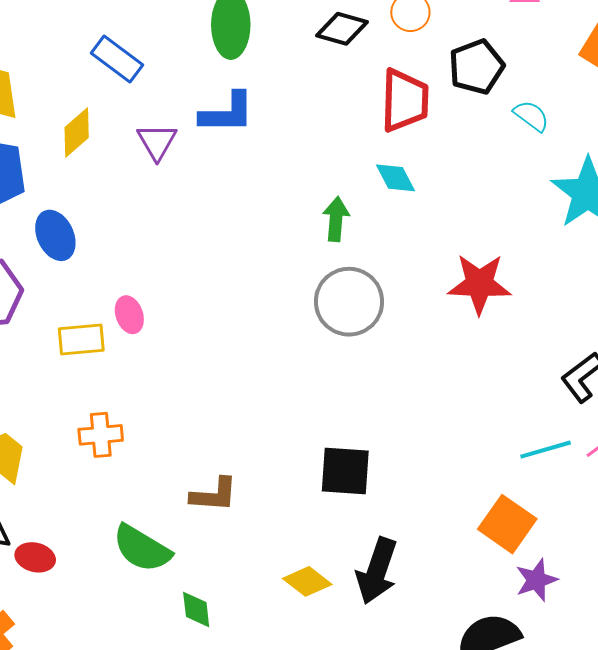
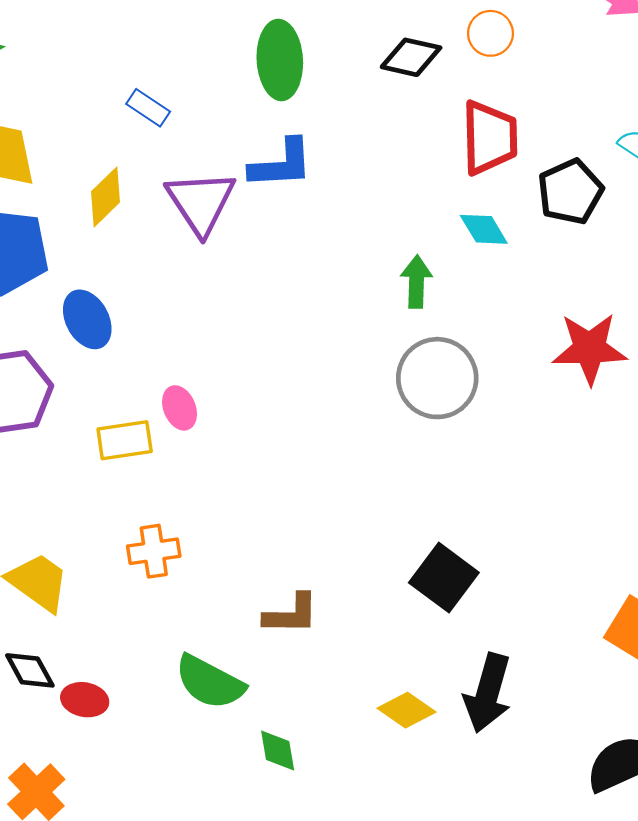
blue rectangle: (117, 59) -> (148, 108), size x0.7
black pentagon: (476, 67) -> (570, 192), moved
purple triangle: (157, 142) -> (201, 202), size x1.5
black square: (345, 471) -> (444, 578), turned 36

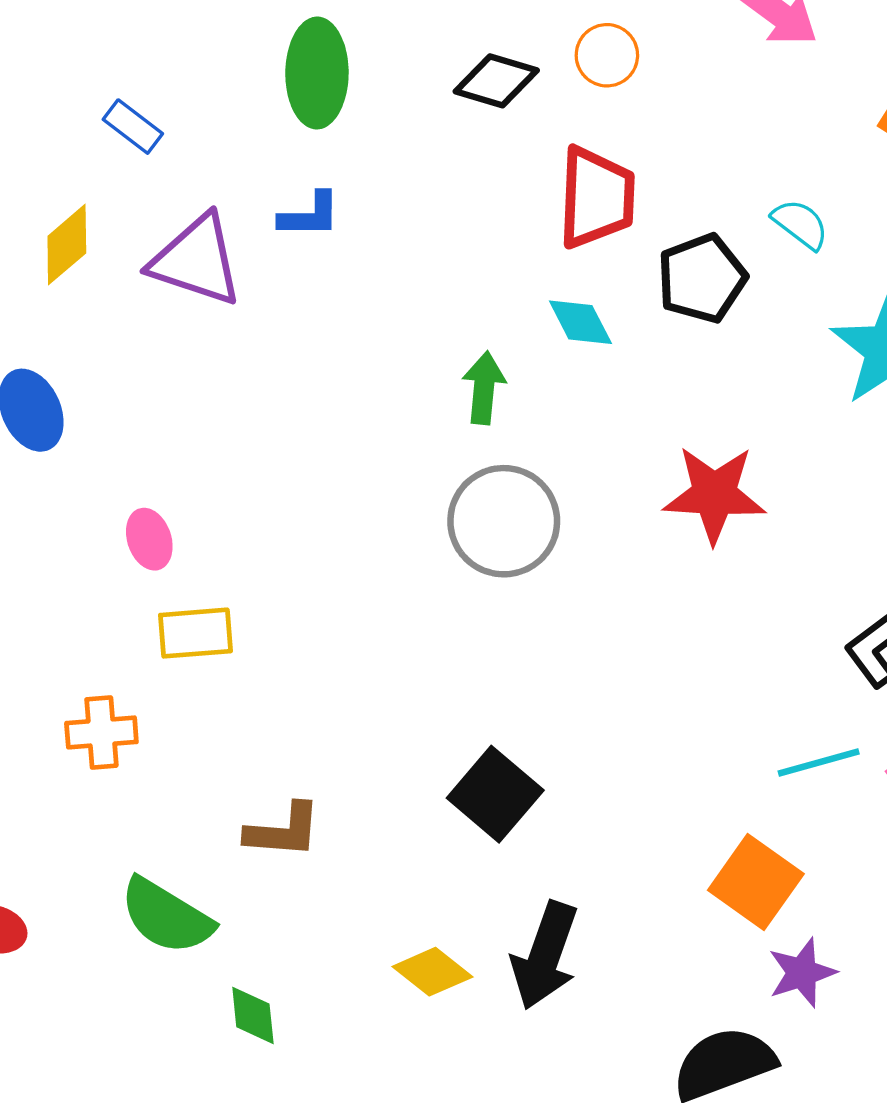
blue L-shape: (281, 164) -> (310, 215), size x0.7
purple triangle: (201, 202) -> (196, 260), turned -42
yellow rectangle: (125, 440) -> (195, 633), moved

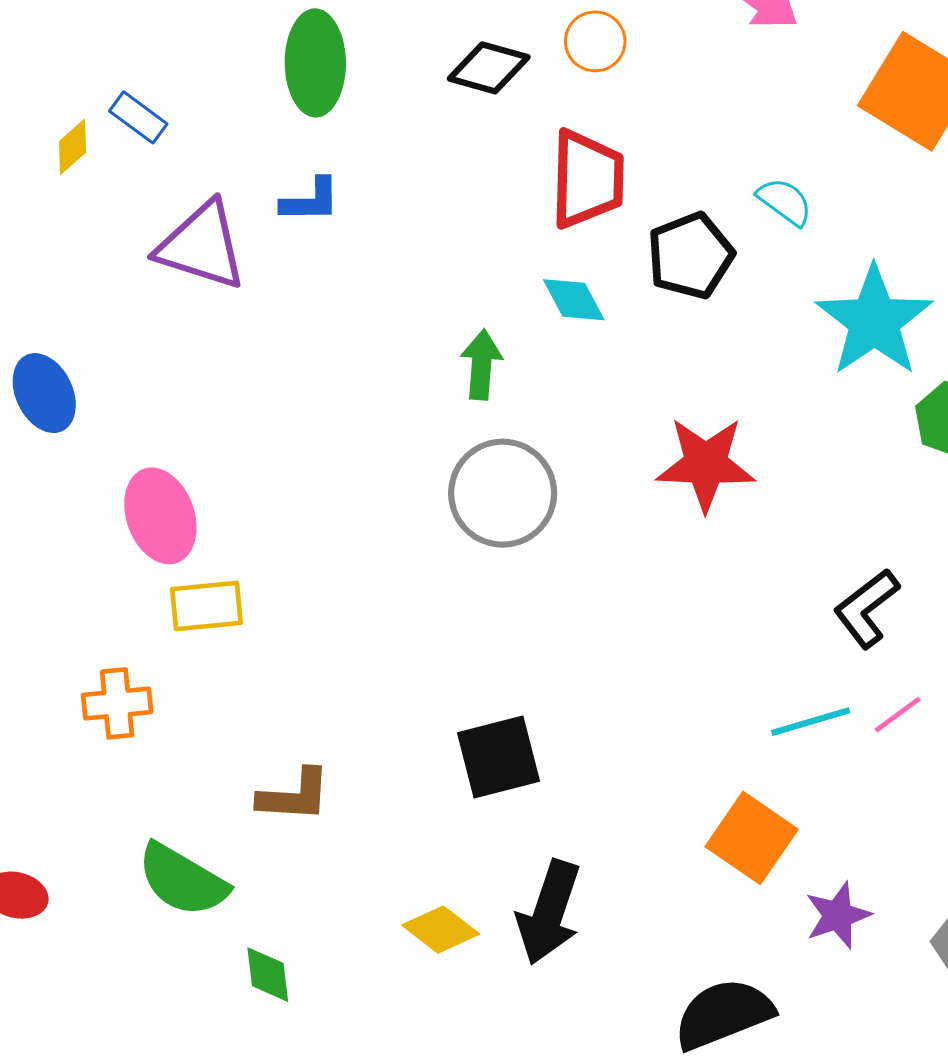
yellow diamond: (67, 245) -> (72, 147), moved, size x0.7
pink ellipse: (149, 539) -> (160, 516), size x1.6
black square: (495, 794) -> (499, 757), turned 36
purple star: (802, 973) -> (838, 915), moved

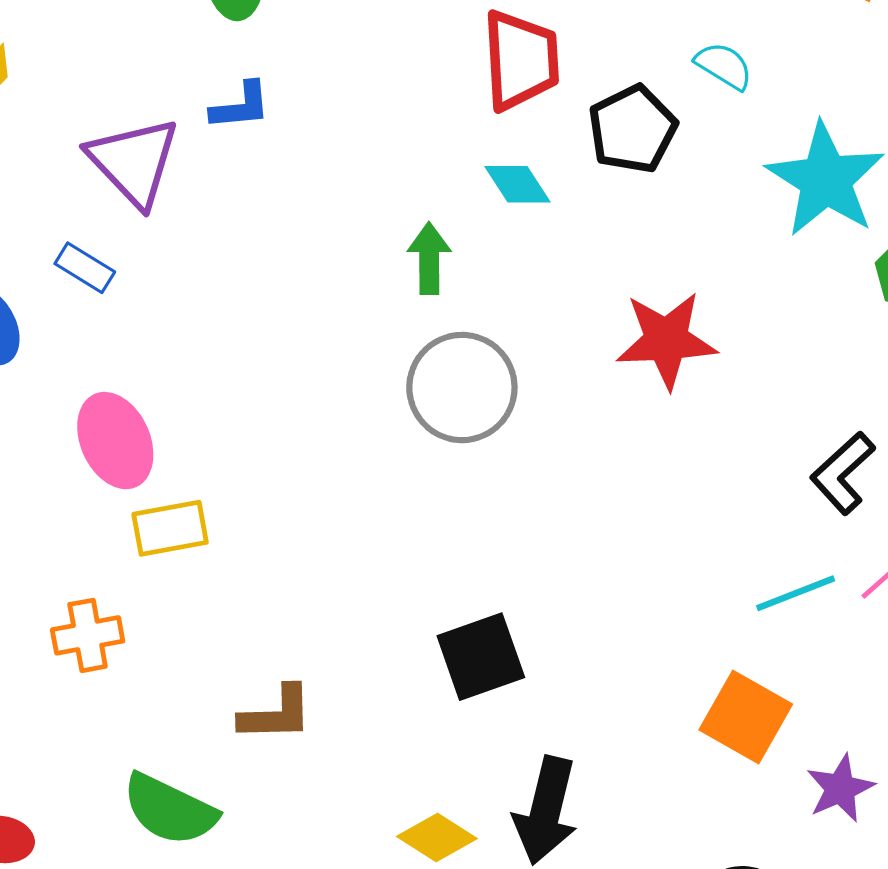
blue rectangle: (138, 117) -> (85, 268), moved
purple triangle: (202, 246) -> (134, 162), turned 34

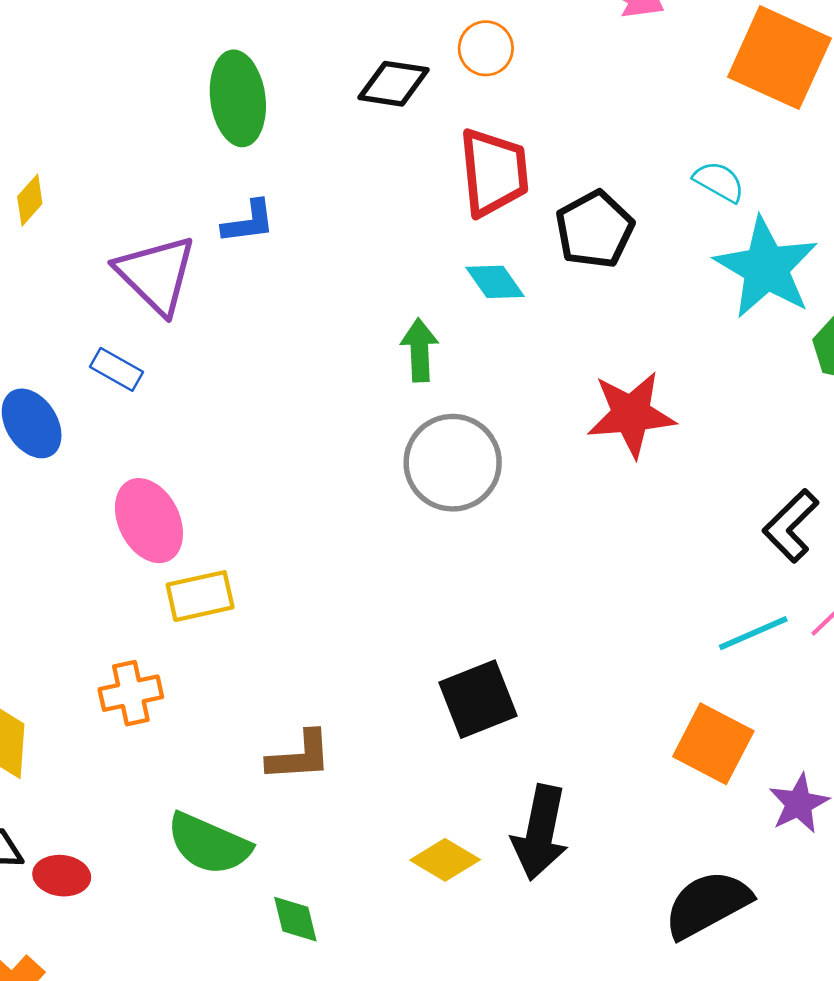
cyan semicircle: (724, 66) -> (719, 182), moved

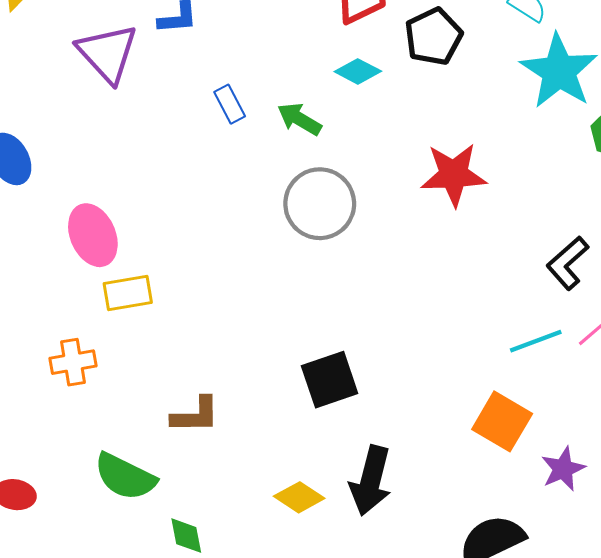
cyan diamond: (495, 282) -> (358, 71), turned -30
green arrow: (420, 350) -> (299, 119), turned -60
blue rectangle: (117, 369) -> (230, 104), moved, turned 30

